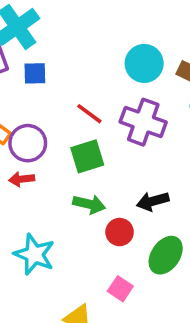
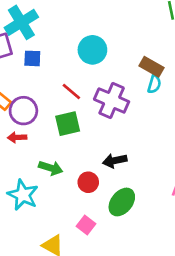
cyan circle: (144, 63) -> (92, 50), moved
green arrow: (89, 204) -> (51, 168), moved

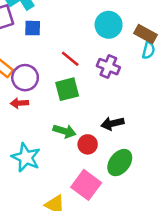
cyan circle: (92, 50) -> (109, 25), moved
purple cross: (112, 100) -> (108, 67), size x0.7
green arrow: (51, 168) -> (64, 131), moved
pink square: (86, 225) -> (86, 185), size x1.6

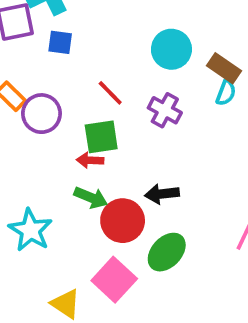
red arrow: (19, 103) -> (90, 160), moved
red circle: (88, 144) -> (123, 221), size x1.5

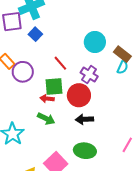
blue square: (60, 42) -> (35, 34), turned 32
red circle: (123, 221) -> (79, 95), moved
green ellipse: (167, 252) -> (85, 151), turned 50

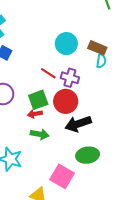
red line: (60, 63) -> (48, 73), moved
black arrow: (84, 119) -> (78, 124), size x1.4

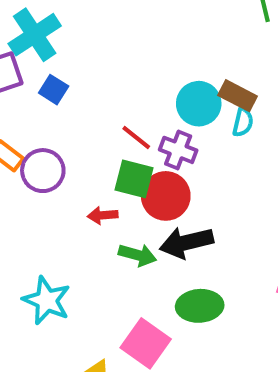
cyan circle: (66, 44) -> (199, 104), moved
green square: (38, 100) -> (134, 179), moved, turned 30
green arrow: (40, 134) -> (137, 255), moved

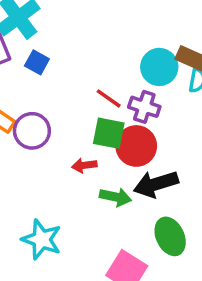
green ellipse: (200, 306) -> (170, 236), turned 72

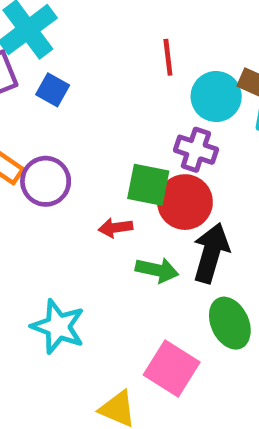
red line: (109, 98) -> (168, 57), moved, turned 48
black arrow: (156, 184) -> (211, 253), turned 123

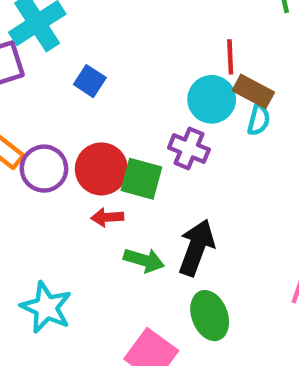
red line: (168, 57) -> (230, 57), moved
blue square: (53, 90) -> (90, 81), moved
red circle: (185, 202) -> (101, 169), moved

